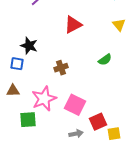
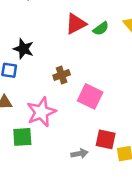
green semicircle: (105, 60) -> (101, 29), moved
pink square: (75, 105) -> (90, 96), moved
red square: (98, 122) -> (106, 139), turned 36

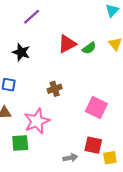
black star: (23, 49) -> (21, 52), moved
pink square: (90, 96) -> (96, 108), moved

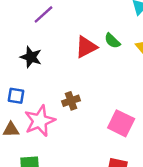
green semicircle: (89, 48) -> (112, 41), moved, turned 80
pink star: (37, 121) -> (40, 121), moved

